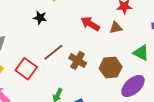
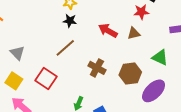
black star: (40, 18) -> (70, 21), moved
brown line: (53, 52) -> (65, 48), moved

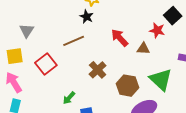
green triangle: (160, 57) -> (161, 80), size x1.4
yellow square: (14, 81) -> (15, 56), turned 30

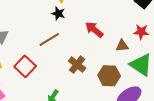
red star: (157, 30) -> (141, 32), moved
brown triangle: (143, 49) -> (122, 46), moved

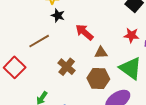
black star: (58, 13) -> (58, 15), moved
brown triangle: (122, 46) -> (101, 53), moved

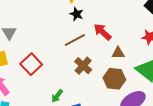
brown line: (39, 41) -> (75, 40), moved

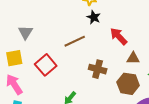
brown line: (75, 40) -> (75, 41), moved
brown cross: (83, 66) -> (98, 69), turned -30

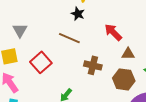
black star: (94, 17) -> (78, 14), moved
brown line: (75, 41) -> (69, 38), turned 50

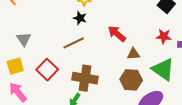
brown line: (69, 38) -> (74, 43), turned -45
brown cross: (93, 65) -> (85, 78), moved, size x1.4

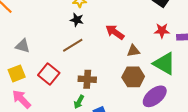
gray triangle: (24, 39) -> (23, 46), turned -35
brown cross: (85, 78) -> (87, 79), size x0.7

